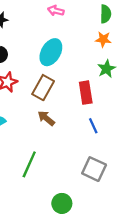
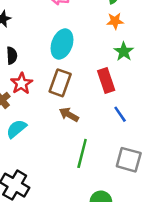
green line: (29, 164) -> (82, 153), moved

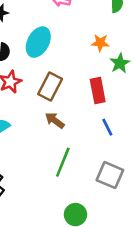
orange star: (115, 21) -> (100, 43), moved
cyan ellipse: (62, 44) -> (38, 42), moved

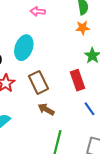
orange star: (100, 43) -> (83, 28), moved
brown rectangle: (50, 87) -> (38, 82), turned -45

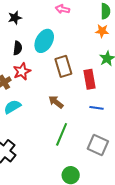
brown rectangle: (38, 82) -> (63, 66), moved
blue line: (90, 109) -> (97, 108), turned -56

